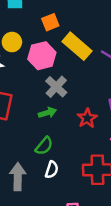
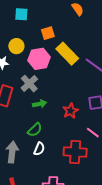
gray cross: (56, 87) -> (29, 84), moved

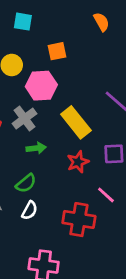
yellow rectangle: (67, 54) -> (76, 122), moved

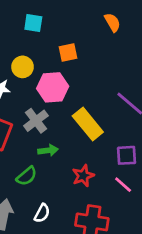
red star: (78, 162) -> (83, 176), moved
green semicircle: (26, 183) -> (27, 176), moved
pink line: (106, 195) -> (123, 185), moved

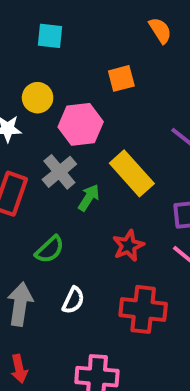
orange square: (68, 52) -> (121, 78), moved
green arrow: (48, 150) -> (89, 198), moved, turned -48

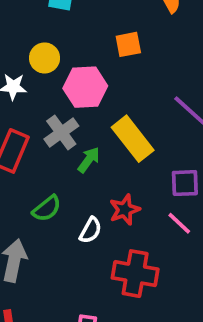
white semicircle: (73, 300) -> (91, 230), moved

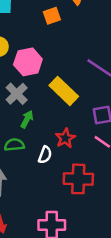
orange square: (128, 44) -> (52, 16), moved
green arrow: (89, 160) -> (27, 119), moved
green semicircle: (47, 208) -> (14, 145), turned -138

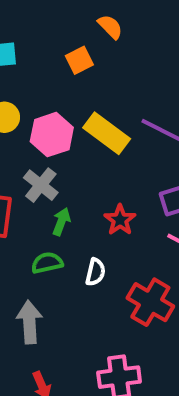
yellow rectangle: (64, 91) -> (107, 133), moved
red star: (65, 138) -> (120, 220), moved
red cross: (78, 179) -> (150, 302), turned 36

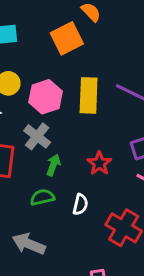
orange square: (79, 60) -> (67, 38), size x1.5
yellow rectangle: (107, 133) -> (89, 95), turned 56
gray arrow: (29, 322) -> (29, 244), turned -64

